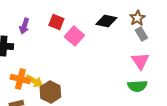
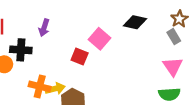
brown star: (137, 18) -> (179, 19), moved
red square: (56, 22) -> (80, 57), moved
yellow arrow: (34, 81) -> (55, 89), turned -42

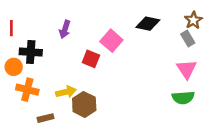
purple arrow: (44, 28) -> (65, 29), moved
orange cross: (40, 86) -> (27, 90), moved

